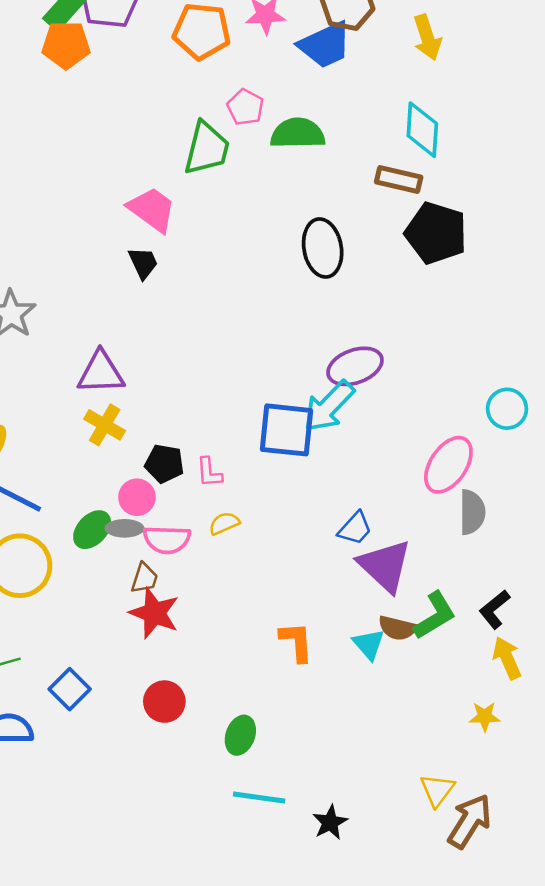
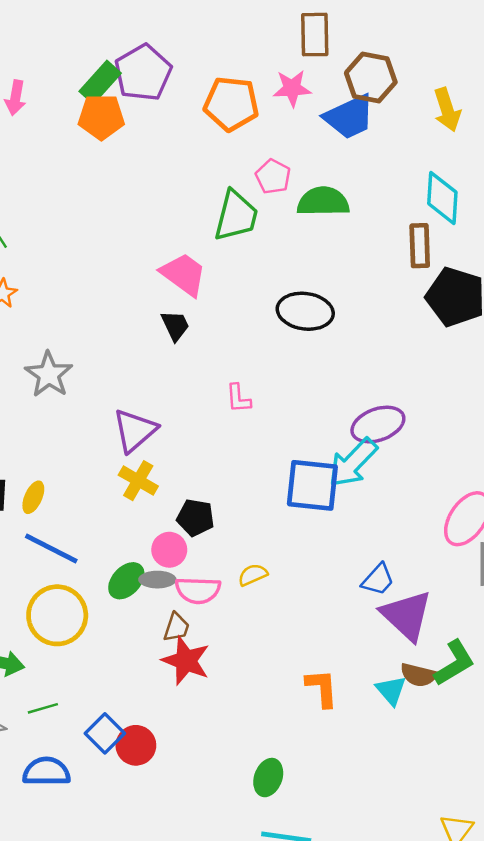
brown rectangle: (399, 179) -> (420, 246), turned 75
black ellipse: (323, 248) -> (305, 311), moved, turned -72
purple triangle: (101, 373) -> (135, 430), turned -39
pink L-shape: (209, 472) -> (238, 398), moved
red circle: (164, 702) -> (136, 745), moved

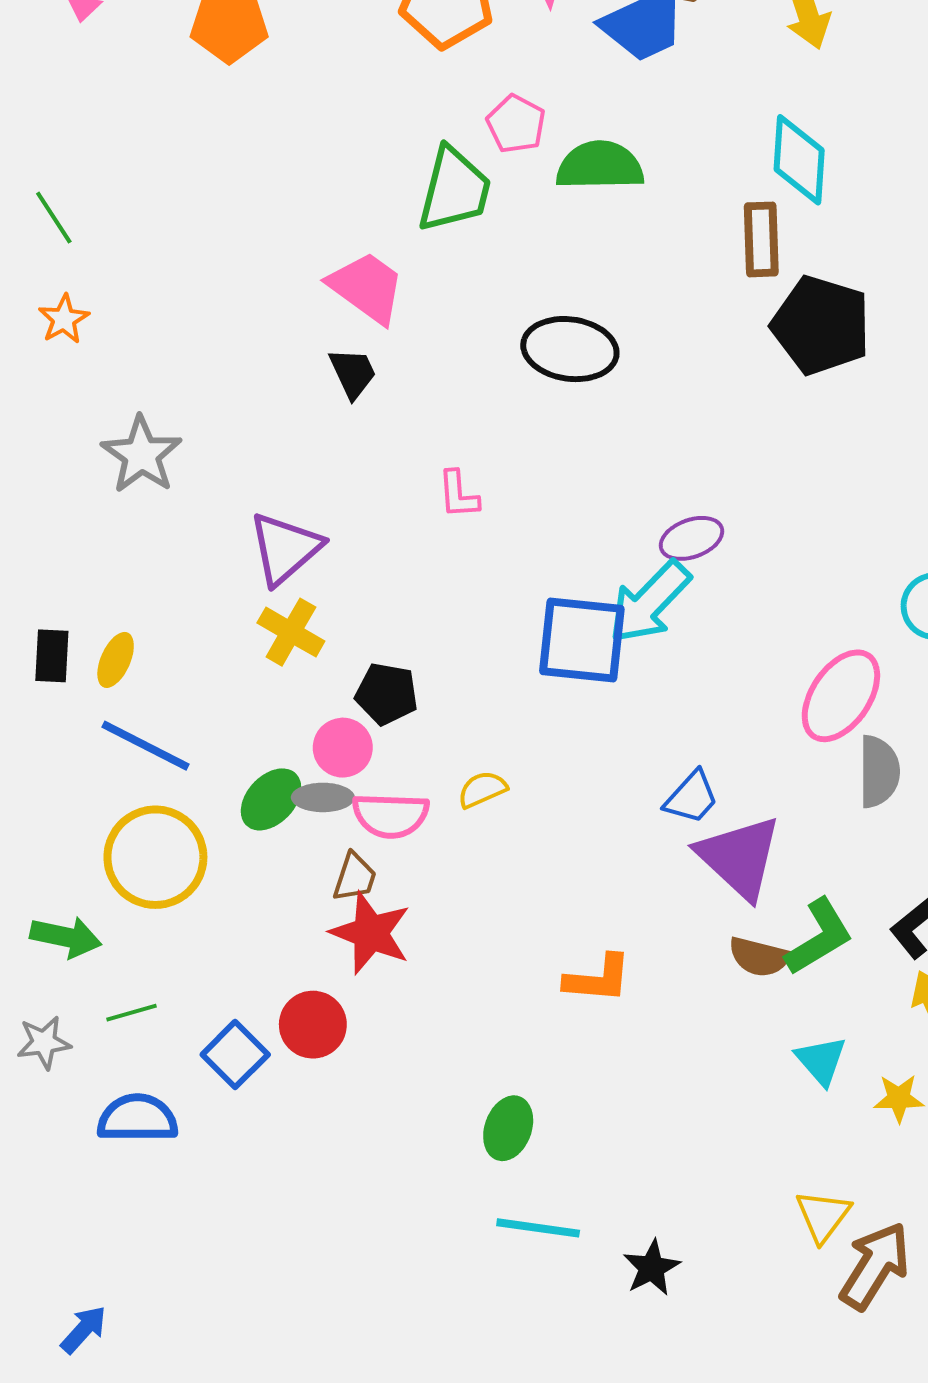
purple ellipse: (378, 425) -> (691, 538), size x0.7
orange L-shape: (322, 688) -> (598, 979), turned 99
cyan triangle: (391, 690) -> (821, 1060), moved
red circle: (136, 745) -> (313, 1025), moved

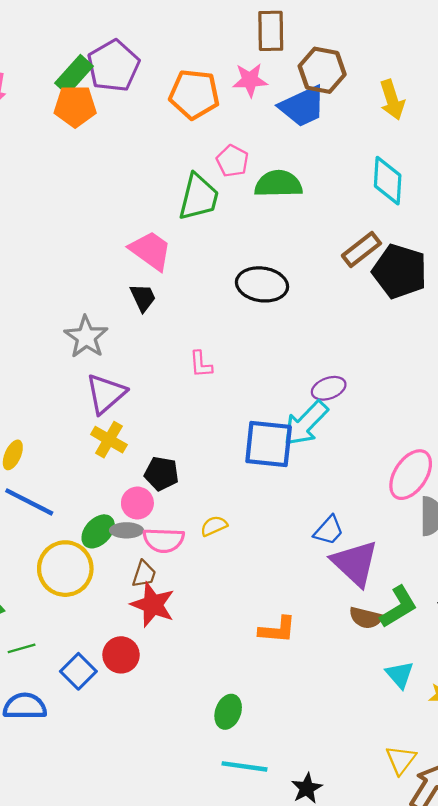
brown rectangle: (761, 239) -> (361, 249), moved, turned 54
gray star: (141, 455) -> (86, 337), moved
yellow circle: (155, 857) -> (65, 569), moved

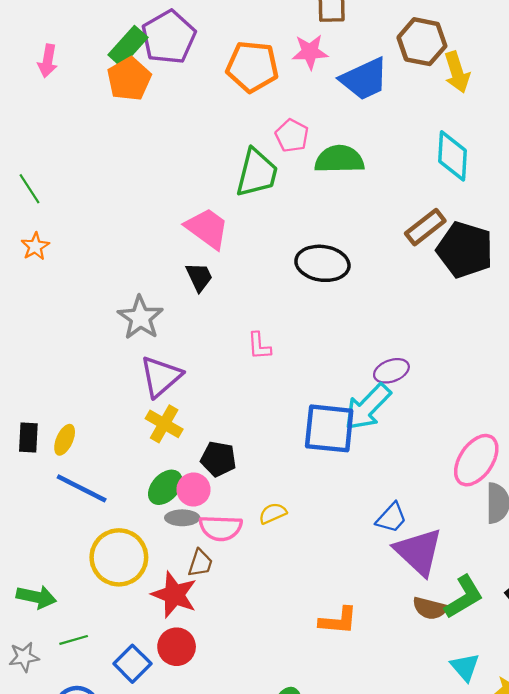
brown hexagon: (322, 70) -> (422, 42), moved
orange pentagon: (75, 106) -> (129, 79), turned -30
green ellipse: (98, 531) -> (165, 487), moved
red star: (153, 605) -> (174, 595), moved

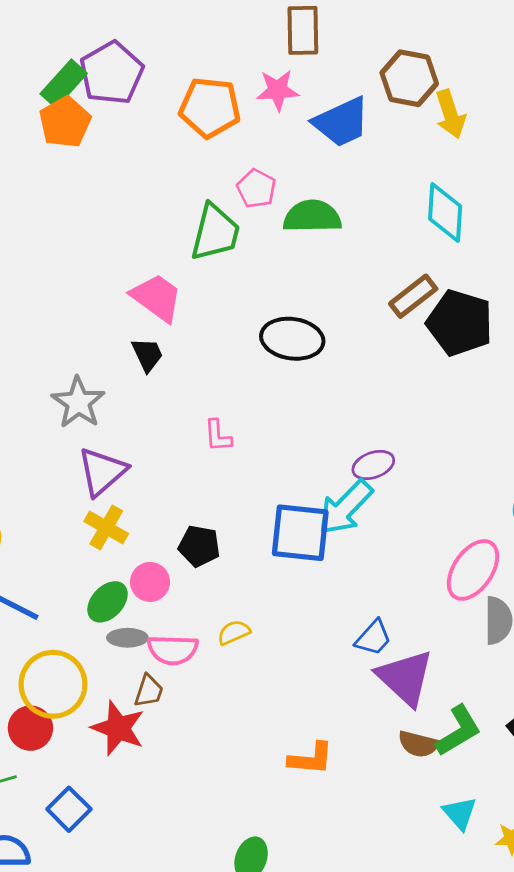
black pentagon: (218, 459) -> (199, 546), moved
pink circle: (194, 490) -> (150, 582), moved
red circle: (177, 647) -> (30, 728), moved

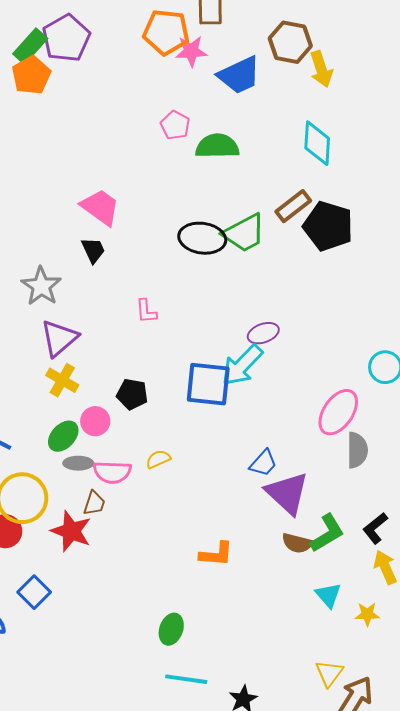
orange pentagon: (210, 107) -> (166, 32), moved
green trapezoid: (215, 232) -> (244, 233), moved, turned 48

